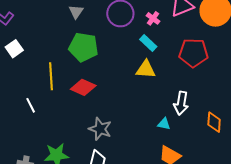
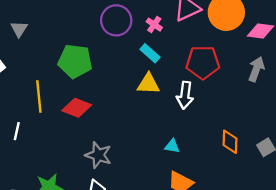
gray triangle: (76, 12) -> (19, 29), moved
white arrow: (181, 103) -> (185, 95), moved
white line: (31, 105) -> (17, 131), turned 42

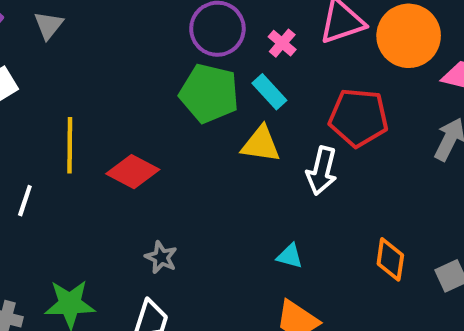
green pentagon: (75, 61) -> (209, 93), moved
gray star: (98, 155) -> (161, 257), size x0.7

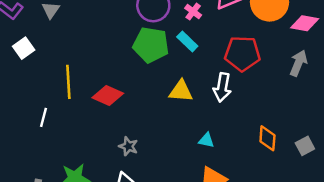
yellow triangle: (261, 144) -> (181, 91), moved

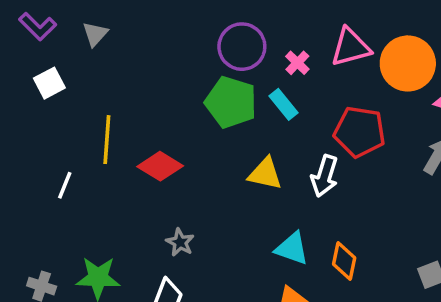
orange diamond: (267, 138) -> (344, 261), moved
cyan triangle: (206, 140) -> (292, 248), size x1.5

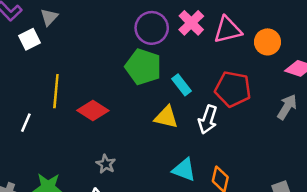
pink cross: (297, 63) -> (191, 23), moved, size x1.5
orange circle: (408, 63) -> (267, 42), size x0.7
white square: (49, 83) -> (29, 39), moved
cyan rectangle: (284, 104) -> (182, 85), moved

